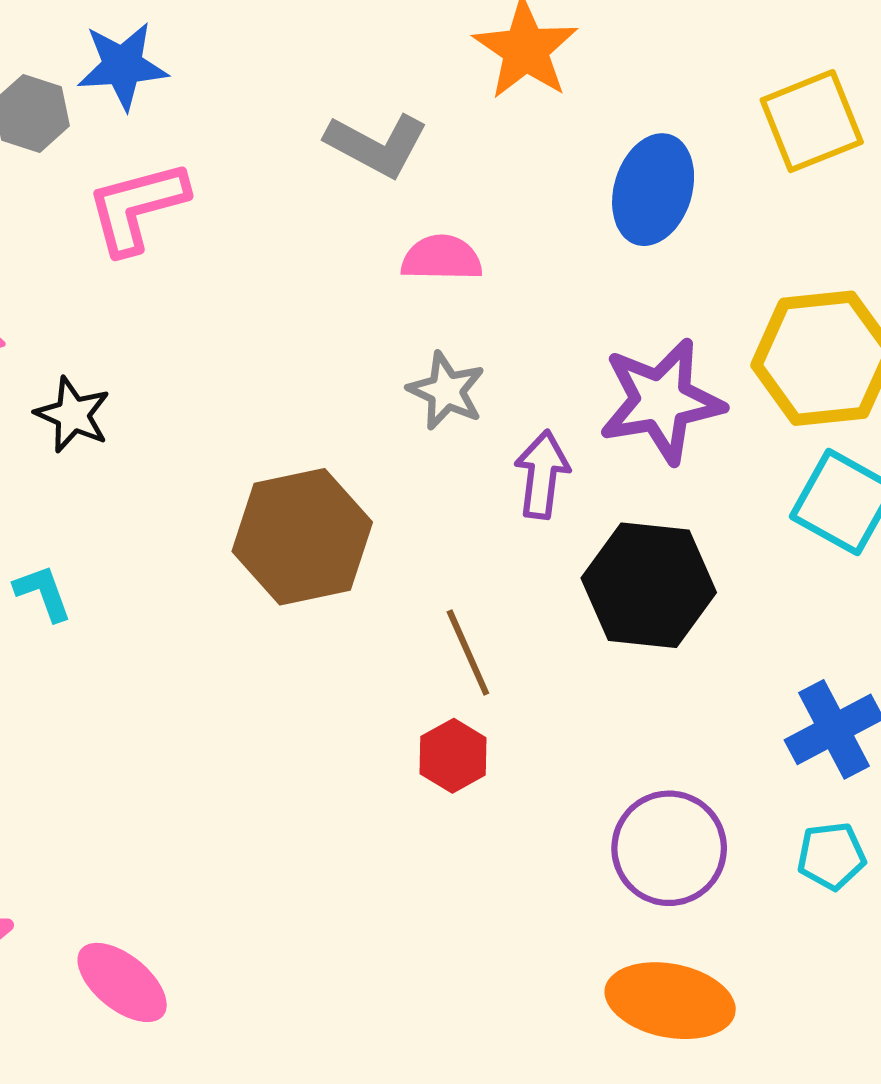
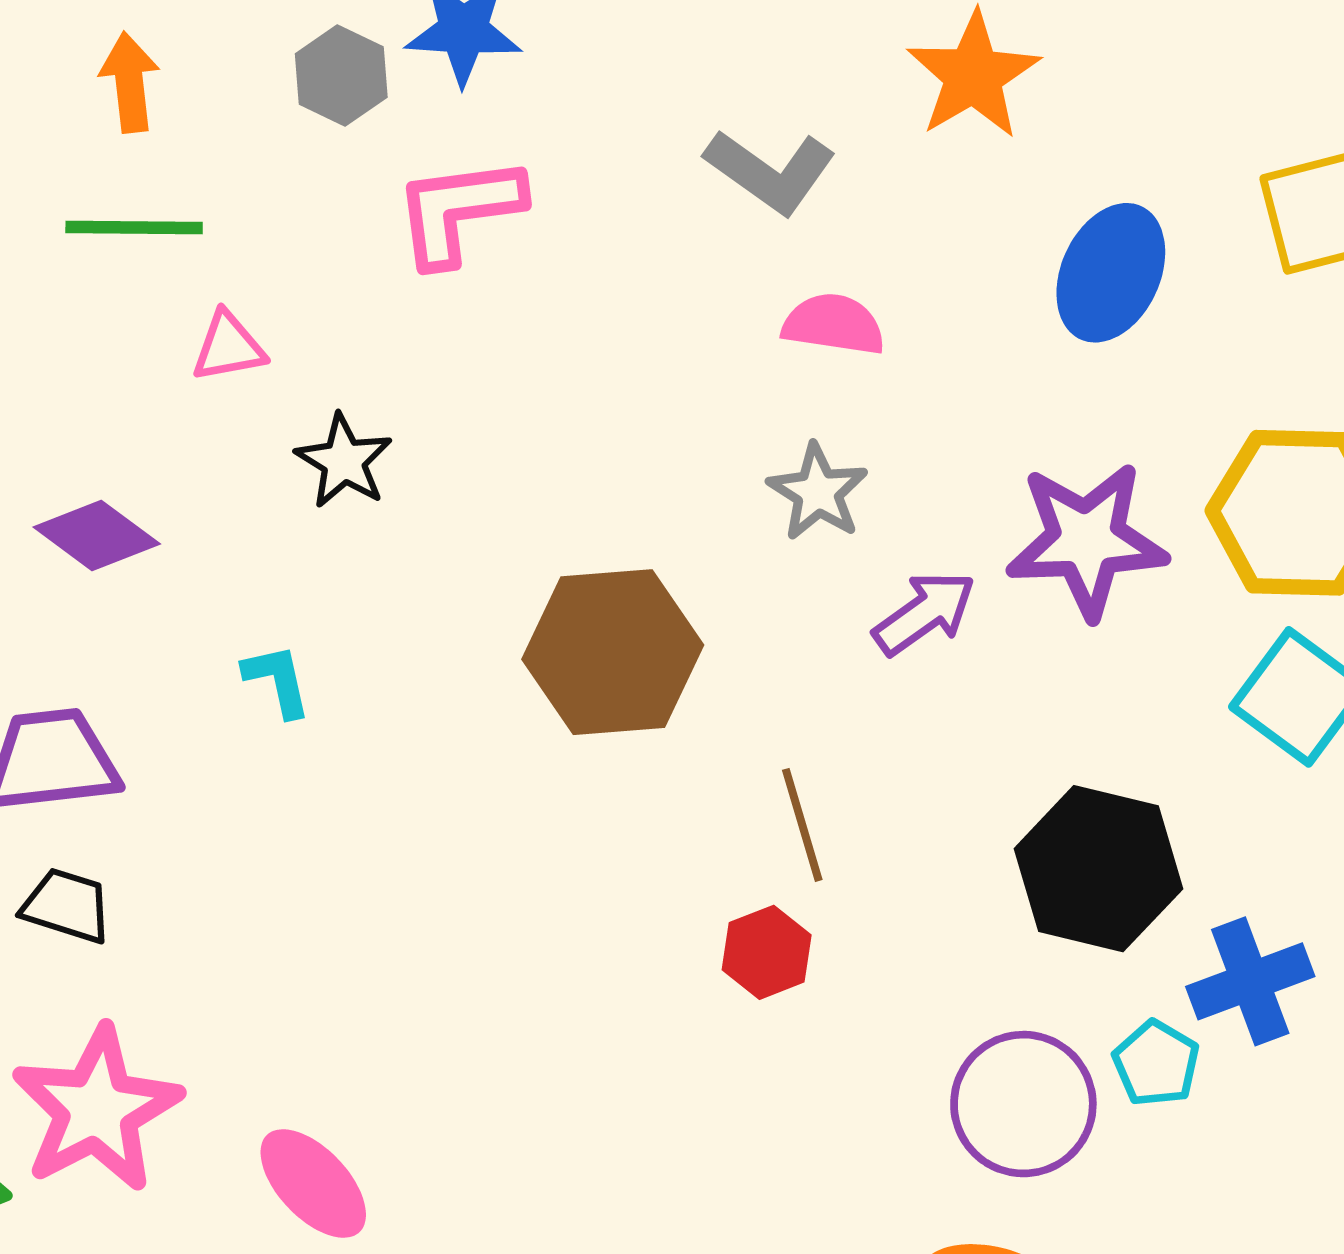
purple arrow: (542, 474) -> (925, 613), turned 40
black hexagon: (649, 585) -> (1098, 869), moved
cyan pentagon: (831, 856) -> (1156, 1063), moved, turned 30

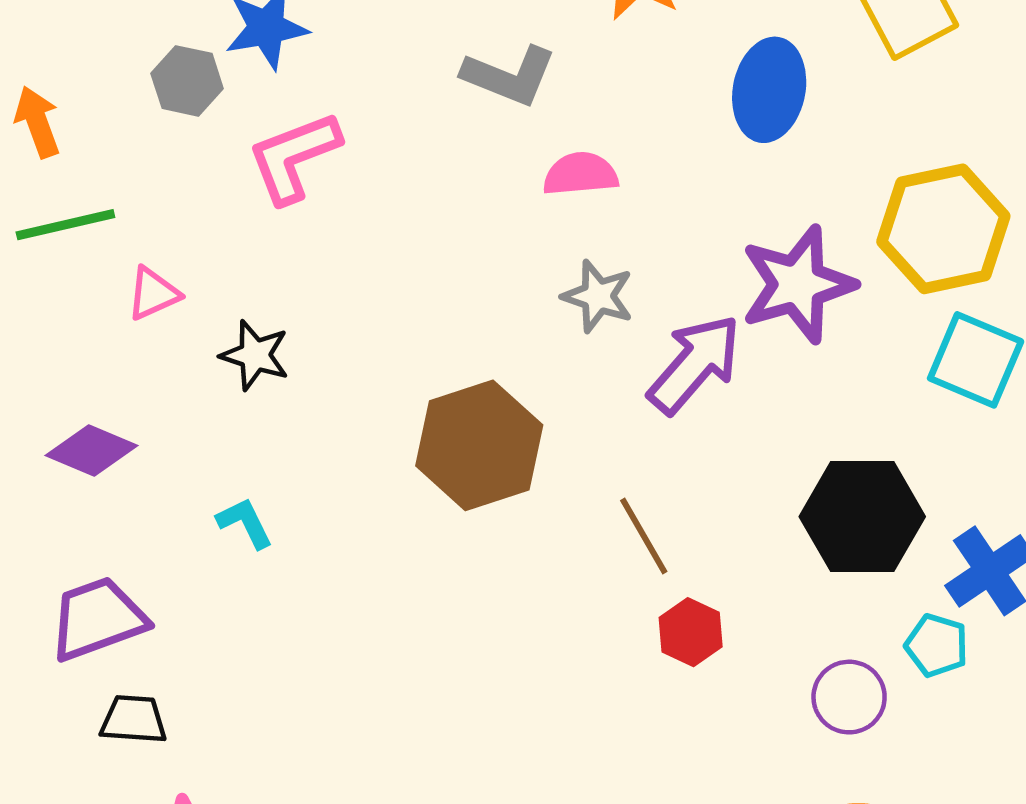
purple arrow: (925, 613) -> (695, 364), size x1.4
red hexagon: (767, 952) -> (691, 632), moved
purple circle: (1023, 1104) -> (849, 697), size x0.7

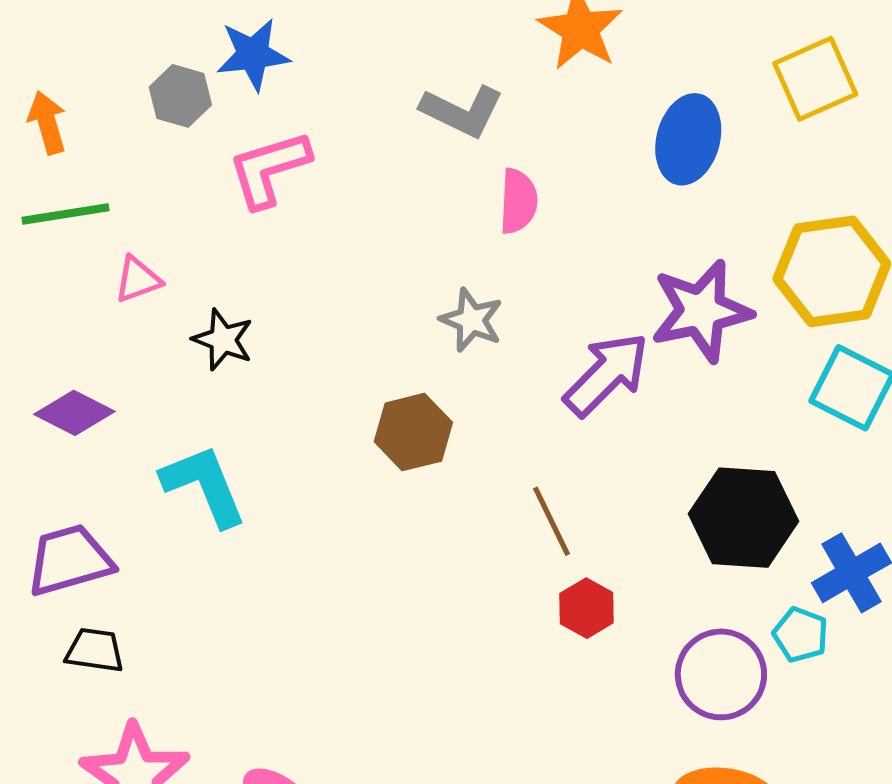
pink semicircle: (580, 174) -> (518, 201), turned 94
gray star: (598, 296) -> (471, 320), moved
brown hexagon: (479, 445) -> (413, 432), size x0.7
cyan L-shape: (245, 523) -> (204, 485), size x1.8
purple circle: (849, 697) -> (721, 674), size x1.4

